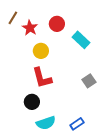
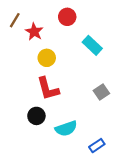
red circle: (57, 24) -> (67, 17), moved
cyan semicircle: (46, 123) -> (66, 128), moved
blue rectangle: (77, 124) -> (97, 146), moved

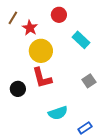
yellow circle: (47, 58) -> (41, 51), size x1.5
black circle: (36, 116) -> (18, 89), moved

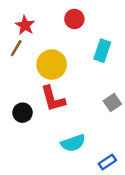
brown line: (13, 18) -> (16, 48), moved
red star: (30, 28) -> (25, 25), moved
cyan rectangle: (81, 40) -> (102, 51), turned 66

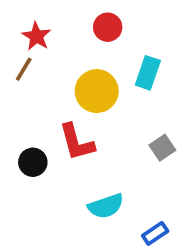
yellow circle: (52, 65) -> (97, 91), moved

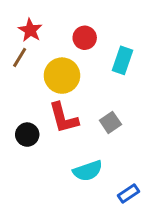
red circle: (108, 27) -> (85, 38), moved
yellow circle: (97, 91) -> (62, 76), moved
gray square: (162, 148) -> (110, 122), moved

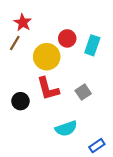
red circle: (85, 38) -> (67, 38), moved

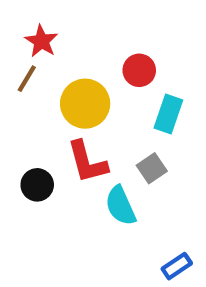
red circle: (67, 38) -> (139, 70), moved
cyan rectangle: (92, 45) -> (168, 114), moved
cyan semicircle: (66, 129) -> (120, 206), moved, turned 85

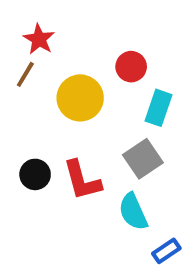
red L-shape: (87, 162) -> (82, 180), moved
gray square: (152, 168) -> (143, 159), size x1.4
cyan semicircle: (120, 206) -> (133, 212), moved

